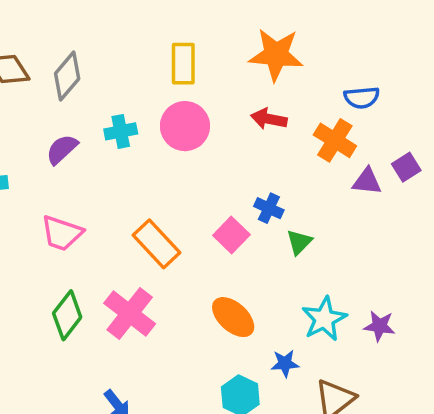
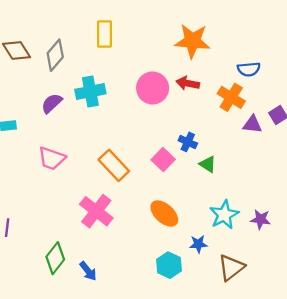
yellow rectangle: (183, 64) -> (104, 34), moved
pink circle: (185, 126) -> (153, 88), moved
cyan cross: (121, 131) -> (90, 92), size x1.4
green triangle: (299, 242) -> (208, 164), turned -42
green diamond: (67, 315) -> (55, 258), moved

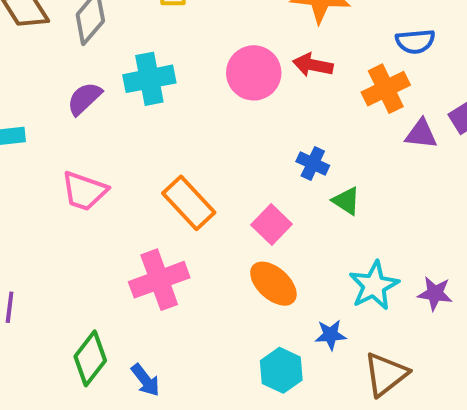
orange cross: (231, 97) -> (386, 89), turned 32
pink square: (163, 160) -> (271, 225), moved
pink cross: (96, 211) -> (159, 280), turned 32

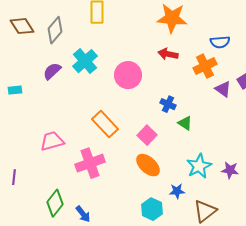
pink circle: (254, 73) -> (128, 75), moved
cyan cross: (149, 79) -> (85, 61), turned -30
purple triangle: (421, 134) -> (223, 89), turned 30
pink trapezoid: (84, 191) -> (52, 141), moved, turned 145

